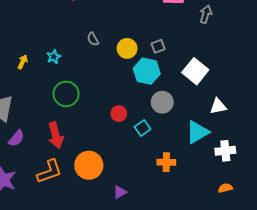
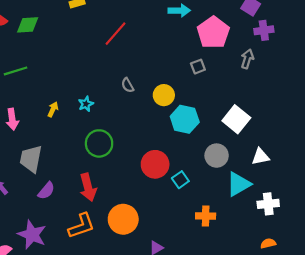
gray square: (158, 46) -> (198, 67), moved
gray circle: (162, 102) -> (217, 156), moved
red circle: (119, 114) -> (155, 164), size x1.6

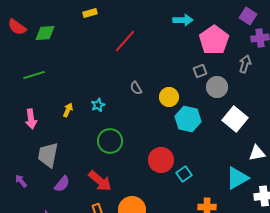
gray circle: (217, 156) -> (217, 87), moved
red arrow: (88, 187) -> (100, 181), turned -35

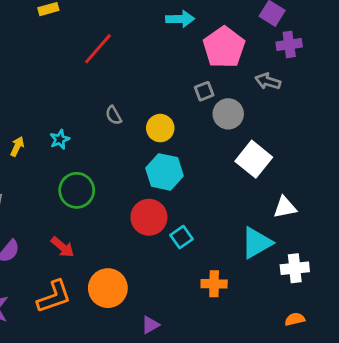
gray arrow: (245, 64) -> (268, 81), turned -90
cyan hexagon: (188, 119) -> (165, 172), moved
red arrow: (100, 181) -> (63, 247), size x0.7

